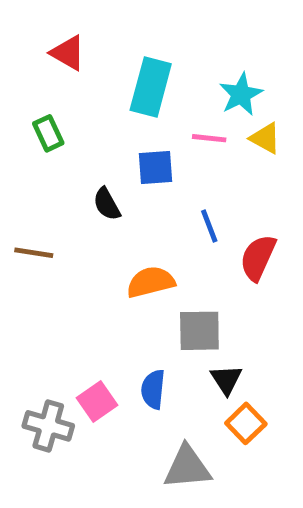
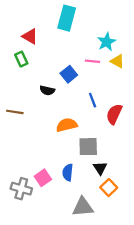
red triangle: (68, 53) -> (30, 36), moved
cyan rectangle: (151, 87) -> (67, 18), moved
blue square: (156, 167) -> (69, 74), turned -35
black semicircle: (107, 204) -> (47, 90), turned -48

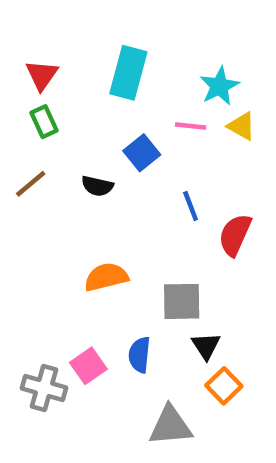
cyan rectangle: (67, 18) -> (128, 73), moved
red triangle: (30, 36) -> (42, 75), moved, turned 35
brown line: (15, 112) -> (31, 184), moved, turned -49
orange semicircle: (67, 125) -> (106, 277), moved

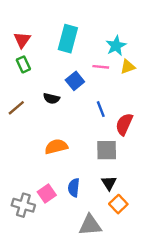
yellow triangle: (242, 126) -> (128, 67), turned -49
brown line: (31, 184) -> (16, 108), moved
gray square: (182, 301) -> (107, 150), moved

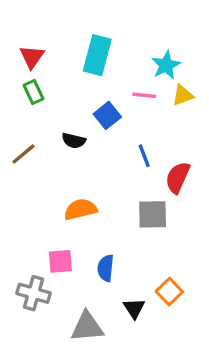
black triangle: (109, 183) -> (134, 308), moved
pink square: (47, 193) -> (60, 261), moved, turned 30
gray triangle: (90, 225) -> (87, 327), moved

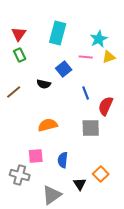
gray triangle: (87, 327) -> (52, 195), turned -30

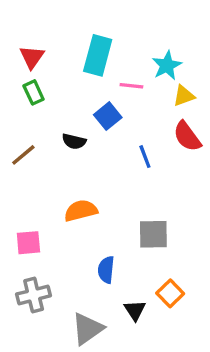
pink line: (86, 57) -> (131, 86), moved
red semicircle: (106, 106) -> (187, 136), moved, turned -60
gray square: (91, 128) -> (153, 234), moved
pink square: (36, 156) -> (28, 243), moved
gray cross: (20, 175) -> (34, 295), turned -30

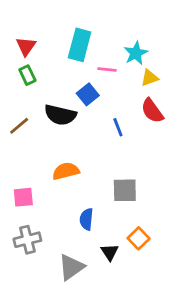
black semicircle: (74, 141) -> (60, 115), size x1.6

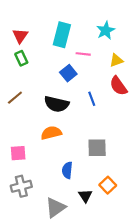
cyan star: (136, 53) -> (106, 30), moved
black semicircle: (60, 115) -> (57, 104), moved

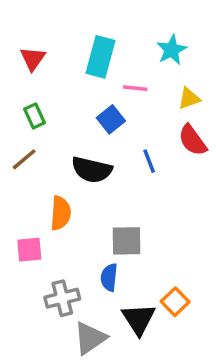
green rectangle: (21, 58) -> (34, 116), moved
orange semicircle: (51, 133) -> (61, 213), moved, turned 108
gray square: (97, 148) -> (127, 241), moved
gray cross: (21, 186) -> (62, 298), moved
black triangle: (85, 196) -> (139, 319), size x1.5

